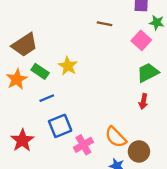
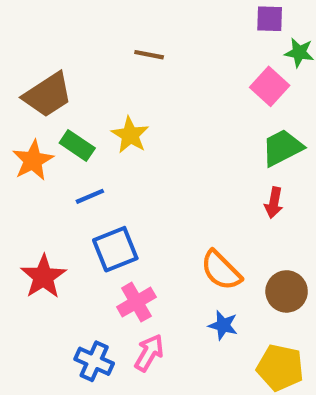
brown line: (105, 24) -> (149, 55), moved
pink cross: (83, 145) -> (136, 302), moved
brown circle: (139, 151) -> (287, 291), moved

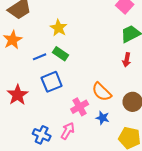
green rectangle: (77, 146) -> (61, 54), moved
pink cross: (136, 302) -> (80, 107), moved

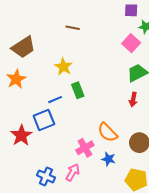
green rectangle: (61, 54) -> (78, 90), moved, turned 35
blue line: (40, 57) -> (55, 100), moved
blue square: (52, 82) -> (44, 120), moved

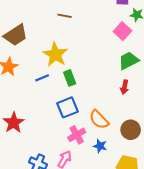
yellow star: (63, 67) -> (55, 55), size x1.4
blue line: (55, 100) -> (42, 78), moved
blue square: (44, 120) -> (68, 107), moved

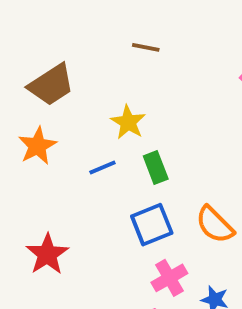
yellow star: (55, 55) -> (128, 122), size x0.7
orange semicircle: (99, 120) -> (215, 225), moved

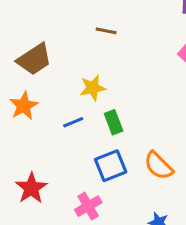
yellow star: (128, 122) -> (93, 88), turned 30
pink cross: (169, 278) -> (88, 206), moved

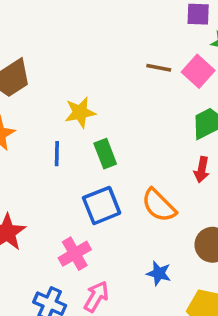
brown line: (106, 31) -> (159, 68), moved
blue line: (73, 122) -> (57, 154), turned -66

